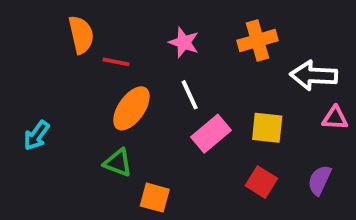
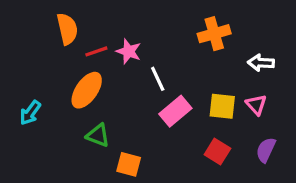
pink star: (184, 42) -> (129, 51), moved
red line: (116, 62) -> (96, 51), turned -30
white arrow: (314, 75) -> (261, 63), size x0.7
orange ellipse: (131, 108) -> (87, 90), moved
pink triangle: (335, 118) -> (256, 105), moved, turned 45

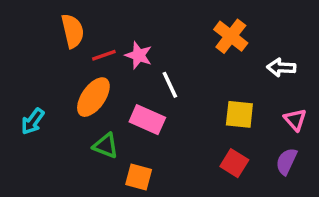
orange cross: (214, 34) -> (231, 36), turned -36
pink triangle: (256, 105) -> (295, 120), moved
pink rectangle: (175, 111) -> (147, 120), moved, turned 64

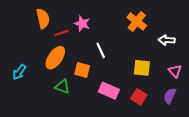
pink star: (139, 55) -> (82, 24), moved
pink rectangle: (147, 120) -> (109, 91), moved
orange square: (139, 177) -> (82, 70), moved

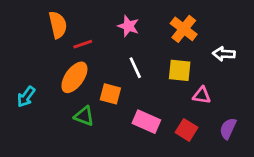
pink star: (82, 24) -> (128, 26), moved
yellow square: (142, 68) -> (180, 70), moved
pink triangle: (175, 71) -> (202, 95), moved, turned -40

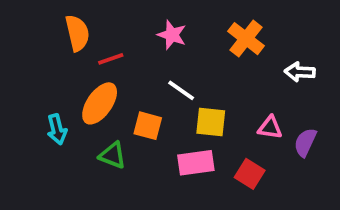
white line: (135, 68) -> (181, 90), turned -30
yellow square: (180, 70) -> (211, 122), moved
cyan arrow: (26, 97) -> (57, 129), moved, turned -50
pink rectangle: (146, 122) -> (196, 163), turned -32
purple semicircle: (228, 129) -> (305, 142), moved

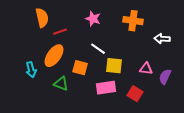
orange cross: (246, 39) -> (133, 21), turned -30

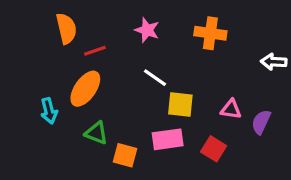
white arrow: (162, 39) -> (274, 62), moved
orange square: (80, 68) -> (125, 155), moved

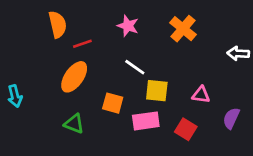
orange cross: (210, 33) -> (183, 29), turned 32
cyan arrow: (49, 111) -> (15, 96), moved
purple semicircle: (261, 122) -> (231, 118), moved
green triangle: (96, 133) -> (74, 124), moved
orange square: (125, 155) -> (113, 103), moved

